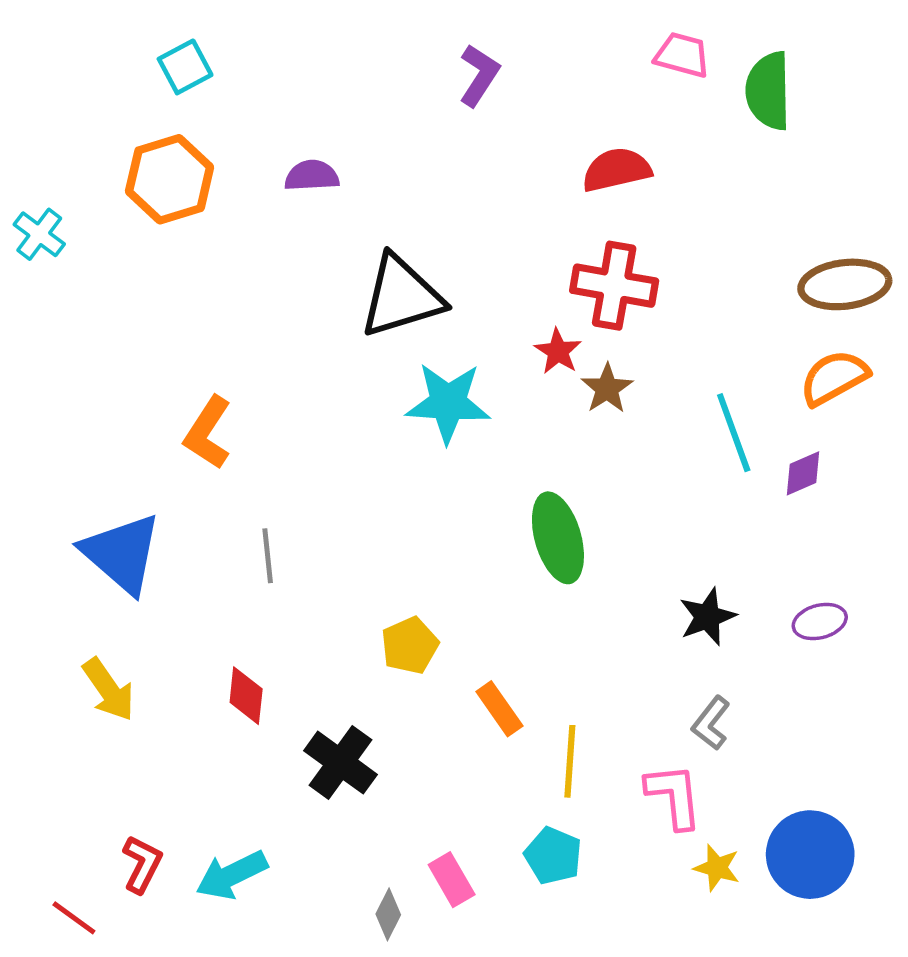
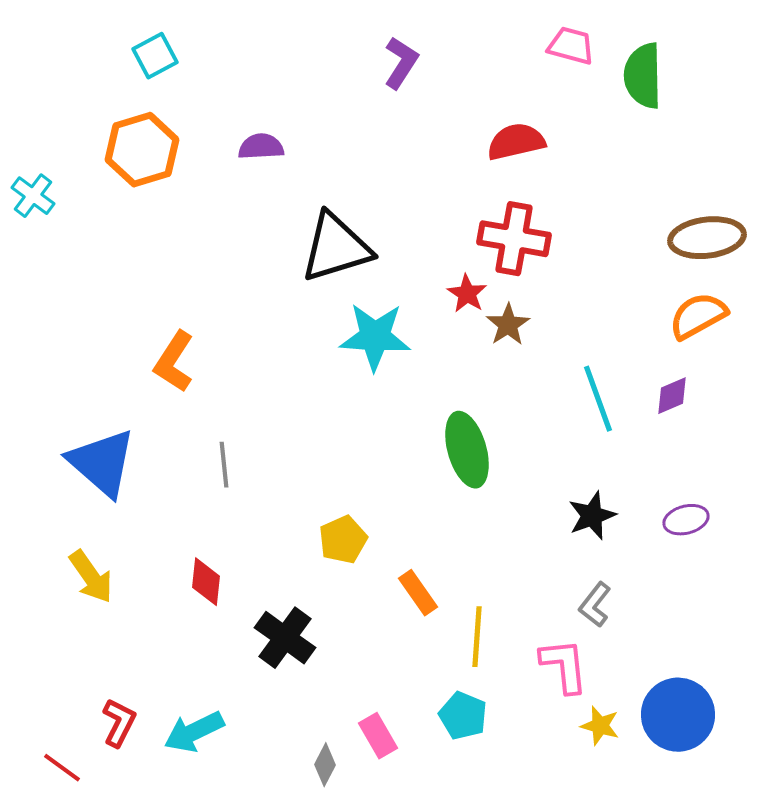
cyan line: (734, 433) -> (598, 399), moved

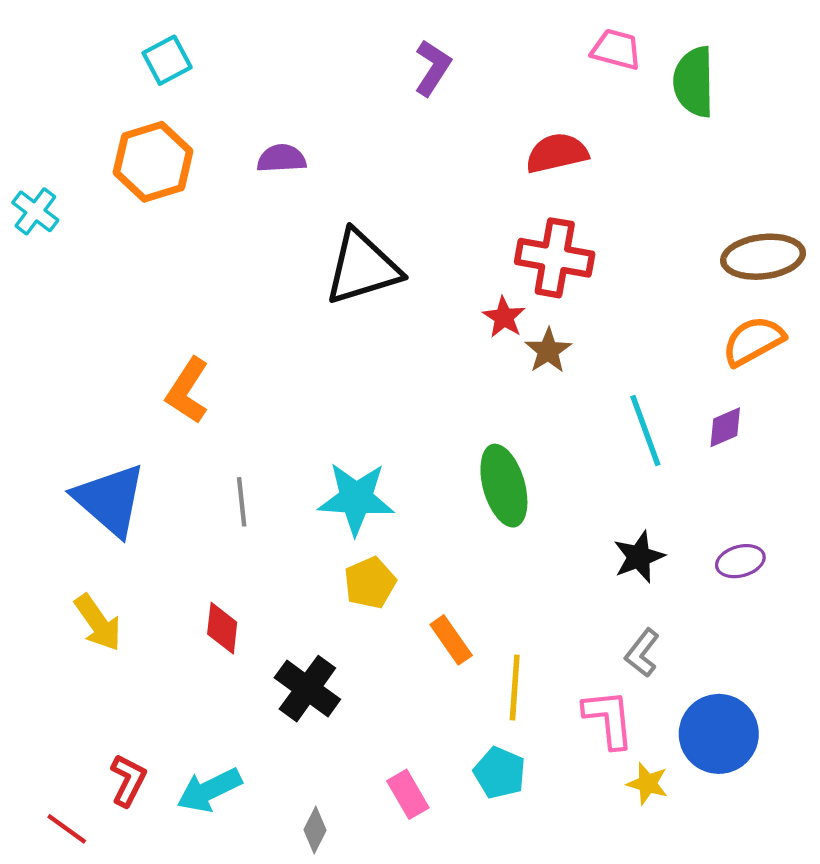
cyan star: (375, 337) -> (356, 499), moved
blue circle: (678, 715) -> (719, 734), moved
gray diamond: (325, 765) -> (315, 830), moved

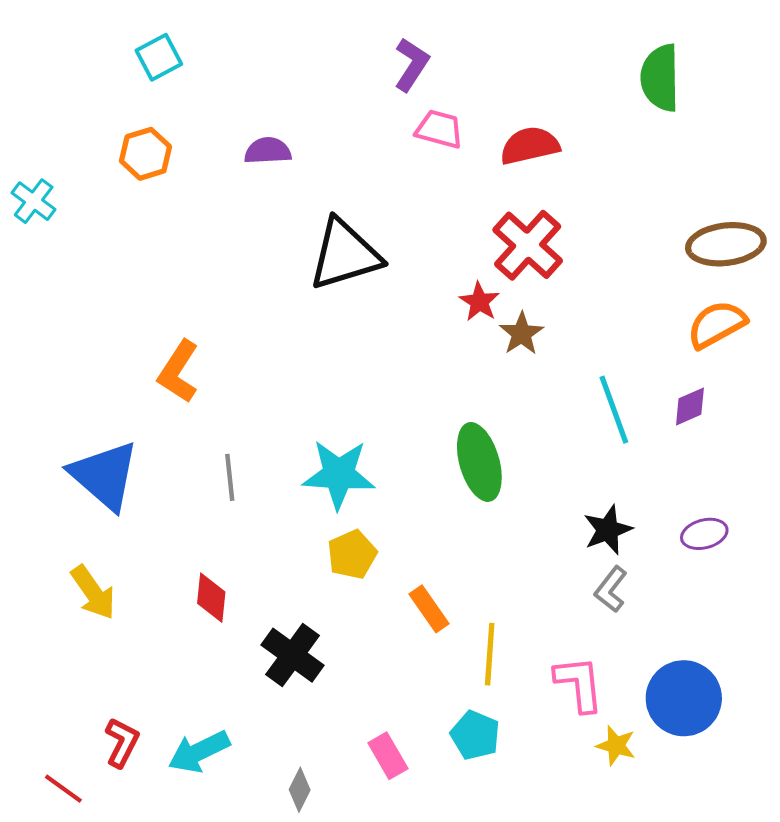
pink trapezoid: (616, 49) -> (439, 129), moved
orange hexagon: (153, 162) -> (146, 154), size x0.7
red cross: (555, 258) -> (528, 245), turned 32
gray L-shape: (642, 653) -> (611, 589), moved

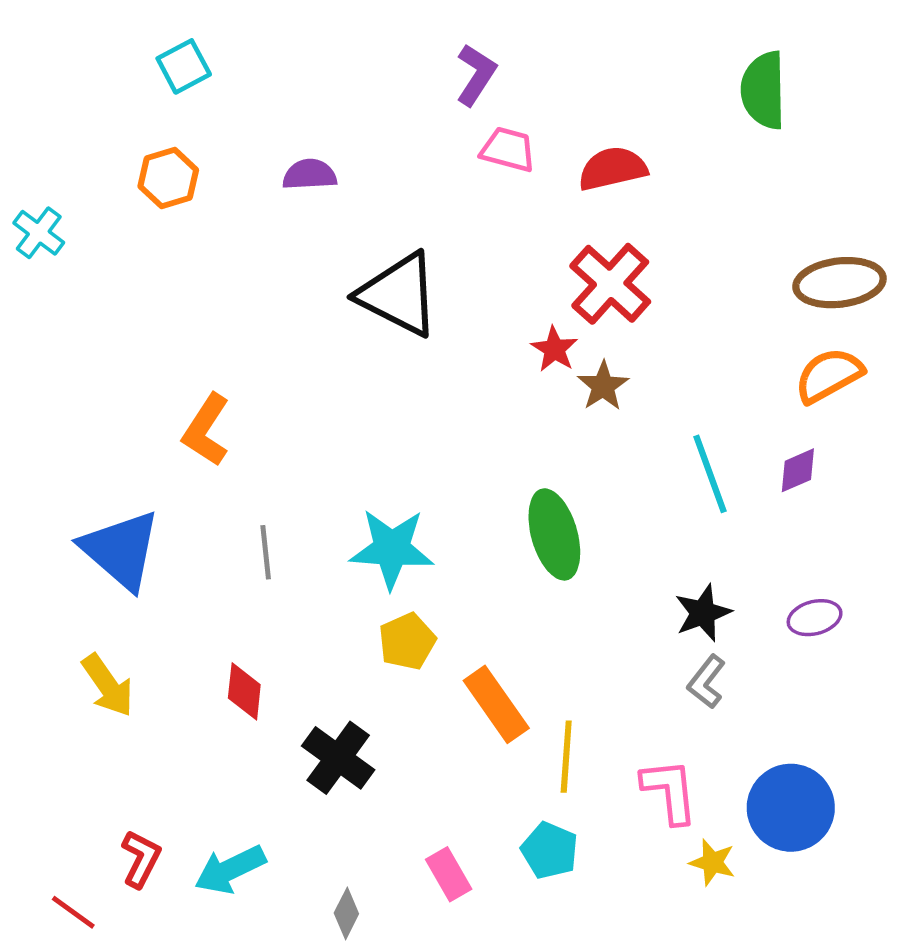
black triangle: (345, 254) -> (399, 294), turned 44
orange rectangle: (429, 609) -> (496, 704), size x1.4

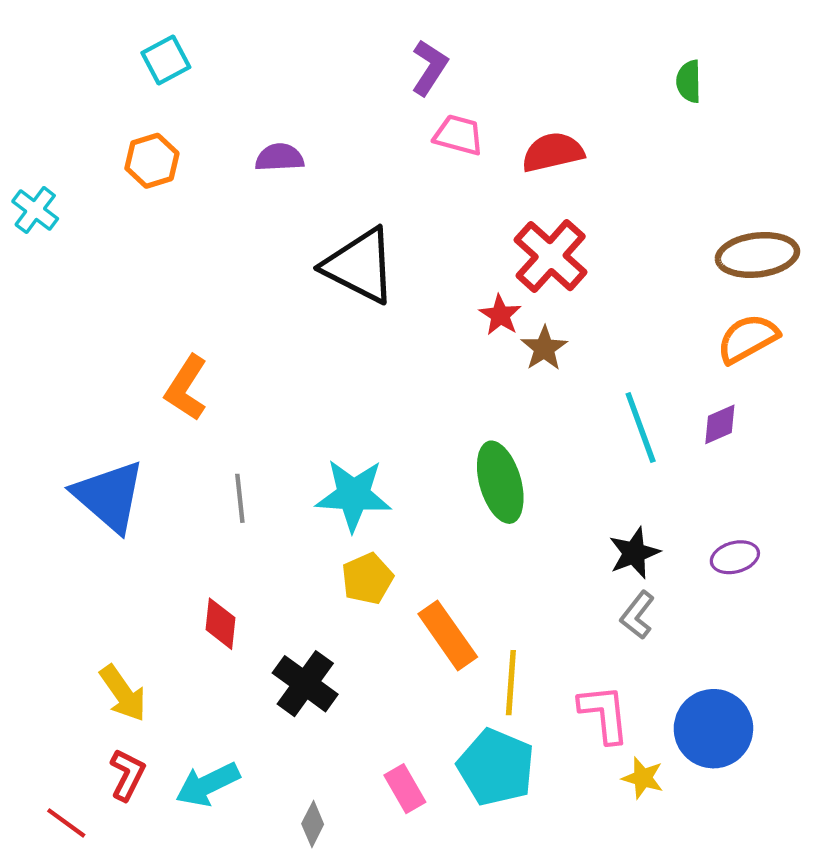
green semicircle: (763, 90) -> (689, 81), size x0.6
yellow arrow: (108, 685) -> (123, 693), moved
cyan pentagon: (550, 850) -> (496, 767), size x1.5

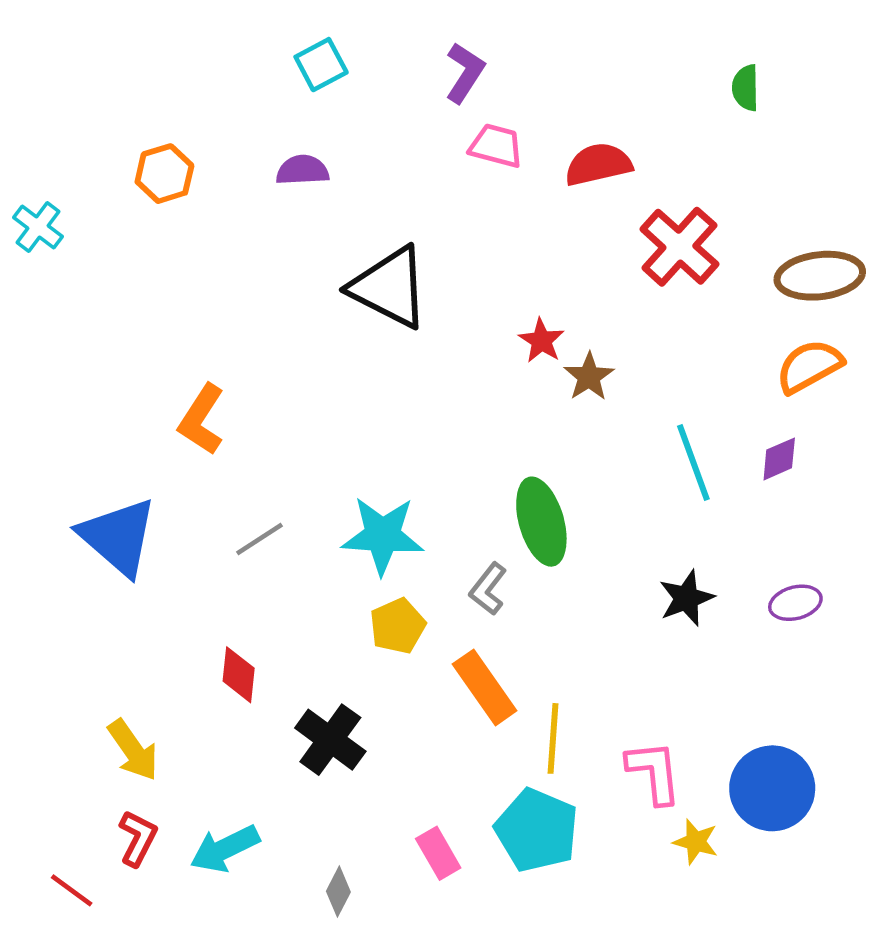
cyan square: (166, 60) -> (321, 65), moved
red cross: (551, 256) -> (679, 247), moved
gray line: (240, 498) -> (260, 539), turned 63
gray L-shape: (637, 615) -> (488, 589), moved

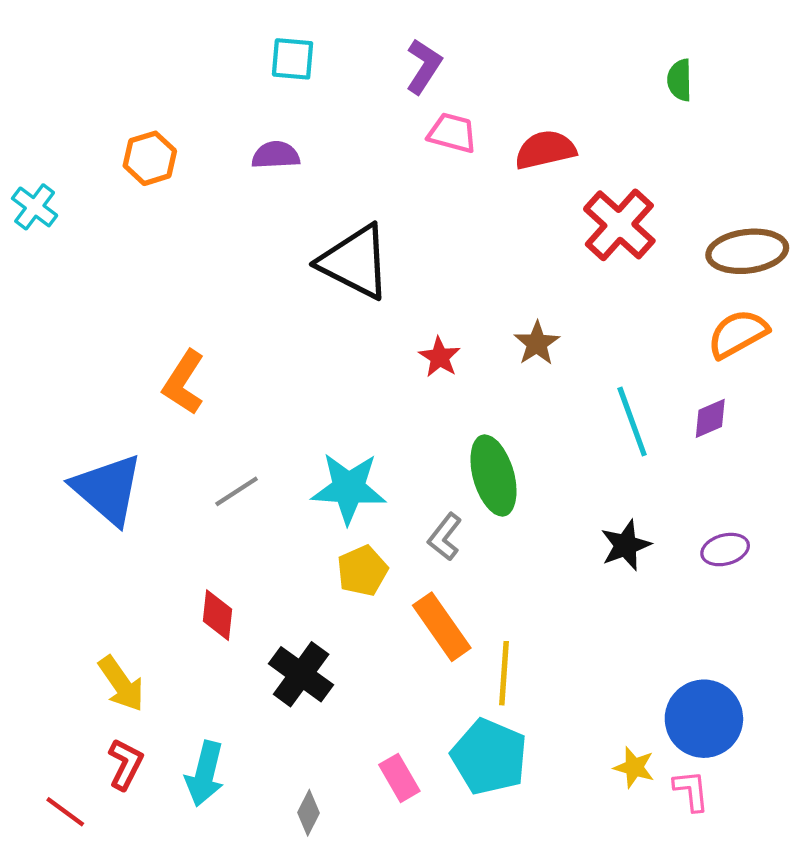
cyan square: (321, 65) -> (293, 59), turned 33
red star: (541, 341) -> (440, 357), moved
pink L-shape: (654, 772) -> (691, 791), moved, size x0.7
cyan arrow: (225, 849) -> (205, 774), turned -50

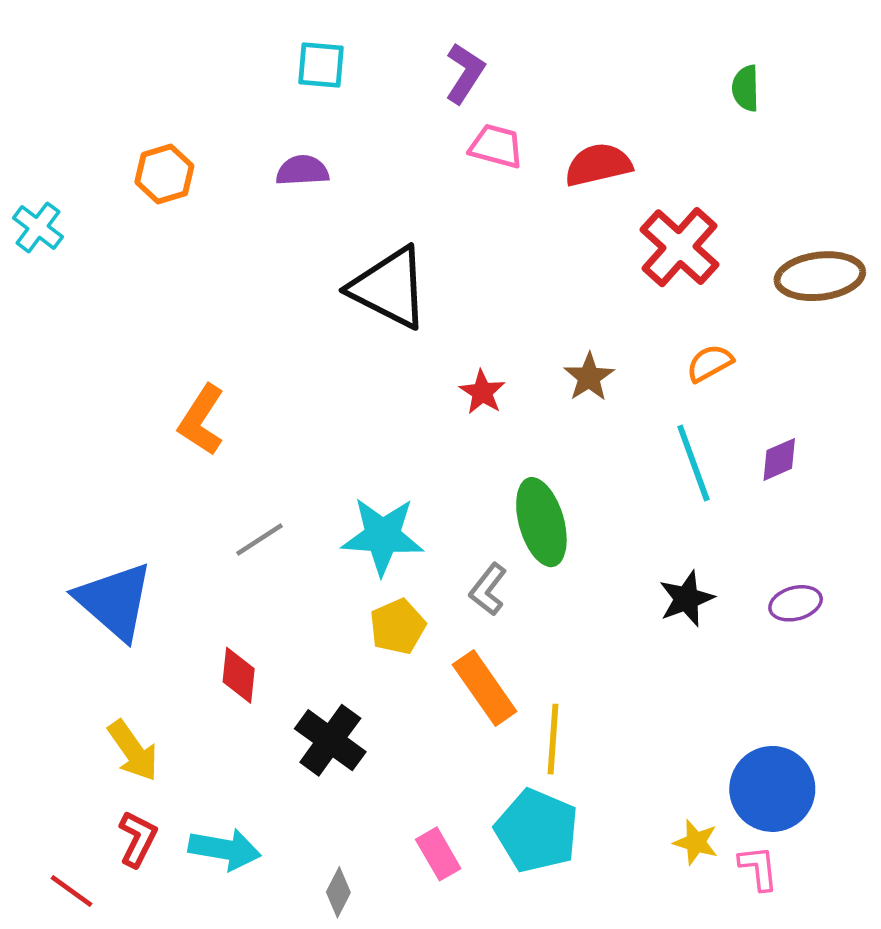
orange semicircle: (738, 334) -> (710, 363), moved, size x0.7
blue triangle: (108, 489) -> (114, 601), moved
cyan arrow: (205, 774) -> (225, 849), turned -94

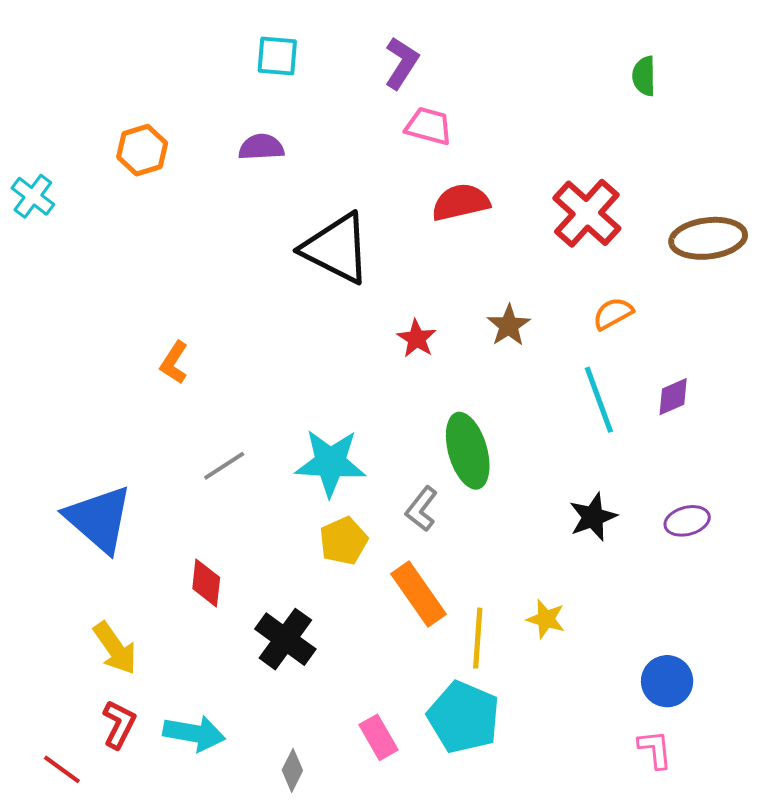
red semicircle: (598, 165) -> (461, 202), moved
orange L-shape: (201, 420) -> (174, 363), size x0.7
blue circle: (772, 789) -> (667, 681), size x0.7
yellow star: (696, 842) -> (546, 619), moved

